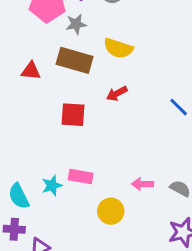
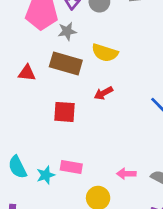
cyan semicircle: (19, 196) -> (17, 167), moved

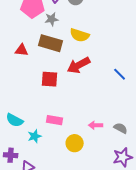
red arrow: (103, 93) -> (79, 65), size x1.6
cyan semicircle: (17, 167) -> (15, 120), turned -36
cyan star: (46, 175) -> (35, 136), moved

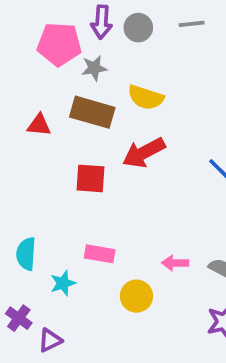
cyan semicircle: (15, 120) -> (26, 254), turned 66
purple cross: (11, 155) -> (19, 318), turned 32

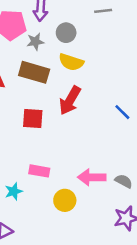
gray circle: (138, 28) -> (66, 33), moved
red arrow: (144, 153) -> (70, 100), turned -32
pink arrow: (175, 263) -> (92, 177), size x1.5

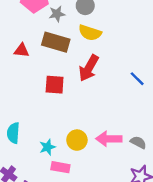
pink rectangle: (39, 171) -> (60, 167), moved
cyan star: (14, 191) -> (47, 147), moved
yellow circle: (65, 200) -> (77, 140), moved

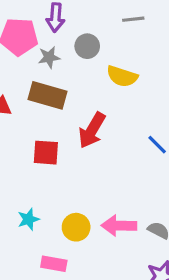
yellow semicircle: (90, 33) -> (122, 76), moved
cyan star: (47, 147) -> (28, 219), moved

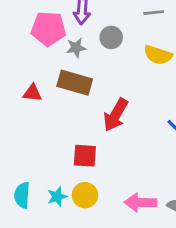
yellow semicircle: (122, 76) -> (158, 55), moved
red square: (46, 153) -> (85, 156), moved
yellow circle: (76, 227) -> (85, 195), moved

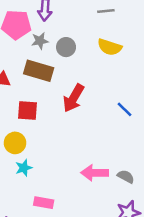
gray circle: (111, 37) -> (66, 47), moved
red square: (85, 156) -> (27, 111), moved
yellow circle: (85, 195) -> (15, 143), moved

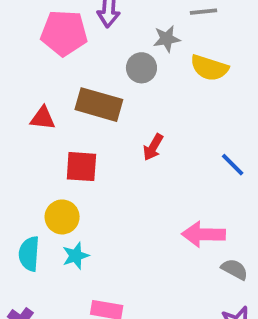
gray star: (40, 41) -> (167, 39), moved
red arrow: (73, 98) -> (153, 147), size x0.6
pink arrow: (95, 173) -> (203, 234), moved

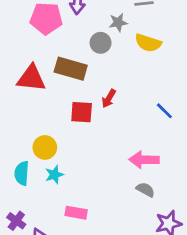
red triangle: (43, 118) -> (31, 78), size x1.6
red square: (81, 167) -> (82, 112), moved
gray semicircle: (234, 269) -> (145, 190), moved

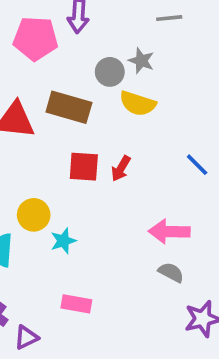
gray star: (118, 22) -> (141, 61), moved, turned 30
yellow semicircle: (148, 43) -> (138, 103), moved
red arrow: (109, 99) -> (121, 168), moved
cyan star: (54, 175) -> (63, 241), moved

